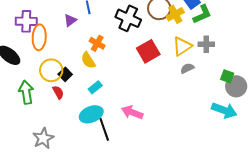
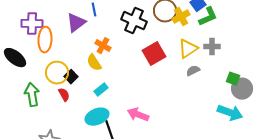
purple triangle: (70, 20) -> (76, 23), size x1.5

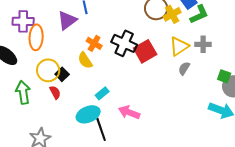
black cross: (134, 21) -> (124, 43), moved
gray semicircle: (193, 71) -> (184, 68), turned -32
cyan rectangle: (101, 90) -> (102, 93), moved

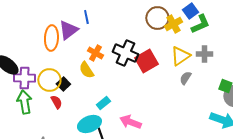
purple cross: (23, 21) -> (24, 78), moved
orange ellipse: (36, 37) -> (51, 38), moved

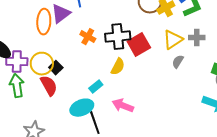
black cross: (125, 53) -> (118, 37), turned -30
yellow semicircle: (86, 70) -> (118, 67), moved, turned -120
red semicircle: (56, 102) -> (49, 86), size x1.5

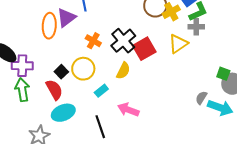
black cross: (118, 37) -> (123, 41), turned -35
gray cross: (197, 38) -> (196, 27), moved
gray semicircle: (178, 62) -> (201, 98), moved
yellow circle: (42, 64) -> (83, 69), moved
cyan ellipse: (82, 108) -> (63, 113), moved

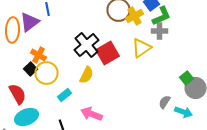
orange cross: (93, 41) -> (38, 55), moved
black square: (61, 72) -> (30, 69), moved
green square: (223, 74) -> (186, 78), turned 32
cyan arrow: (220, 108) -> (184, 112), size x0.7

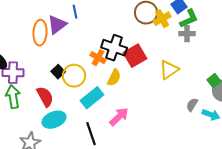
black cross: (86, 45) -> (114, 48), turned -30
yellow triangle: (142, 48) -> (169, 70), moved
orange cross: (38, 55) -> (98, 58), moved
cyan rectangle: (64, 95) -> (92, 98), size x1.6
pink arrow: (92, 114) -> (119, 117), turned 115

